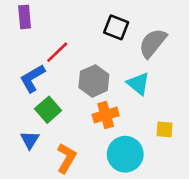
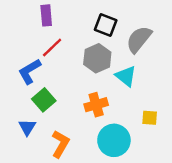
purple rectangle: (25, 17) -> (46, 15), moved
gray hexagon: (94, 81) -> (97, 58), moved

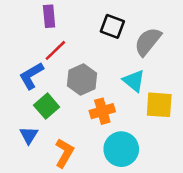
gray hexagon: (97, 58) -> (82, 80), moved
yellow square: (150, 118) -> (159, 105), moved, size x1.6

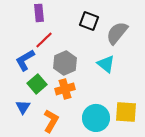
yellow square: (159, 105) -> (126, 112), moved
orange cross: (102, 111) -> (65, 89), moved

